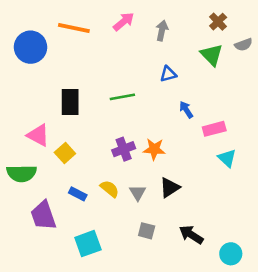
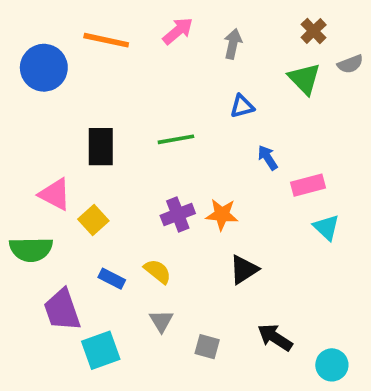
gray triangle: (138, 193) -> (161, 321), moved
gray square: (147, 231) -> (207, 347), moved
cyan square: (88, 244) -> (101, 350), moved

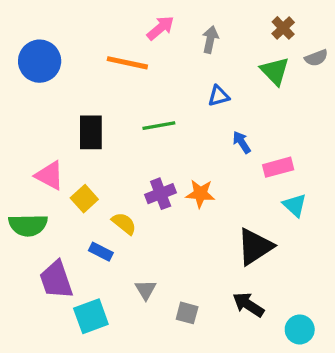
orange line: (106, 40) -> (127, 63), moved
black triangle: (244, 270) -> (255, 247), moved, size x1.4
yellow semicircle: (158, 271) -> (124, 223), moved

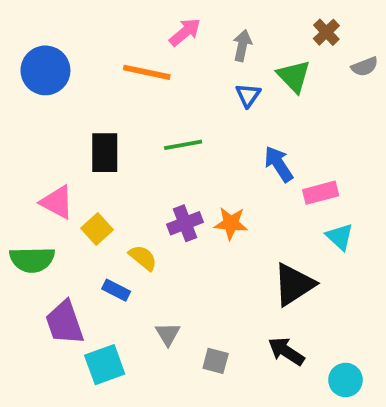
green triangle: (275, 71) -> (294, 76), moved
blue triangle: (219, 96) -> (248, 95), moved, turned -40
blue arrow: (242, 142) -> (279, 164), size x1.4

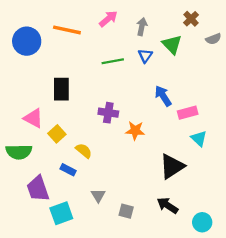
orange line: (147, 72) -> (67, 30), moved
green line: (183, 145) -> (113, 61), moved
purple cross: (185, 223) -> (108, 113), moved, turned 30

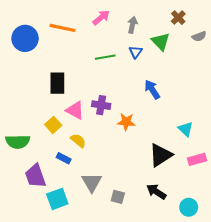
pink rectangle: (188, 113) -> (197, 159), moved
pink triangle: (33, 118) -> (75, 110), moved
gray triangle: (98, 195) -> (92, 182), size x1.5

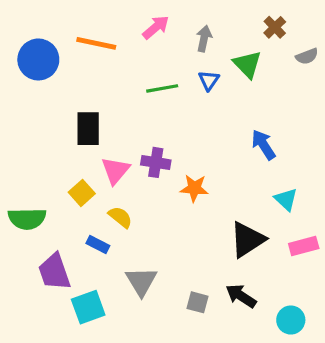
blue arrow: (152, 89) -> (263, 145), moved
pink triangle: (75, 110) -> (116, 170), turned 42
gray square: (118, 197) -> (198, 302), moved

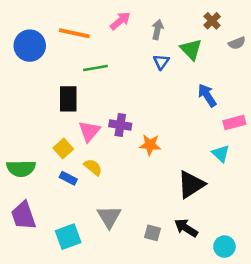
green line: (162, 88) -> (95, 68), moved
blue arrow: (263, 145) -> (207, 95), moved
blue rectangle: (98, 244) -> (68, 178), moved
pink rectangle: (304, 246) -> (234, 123), moved
purple trapezoid: (54, 272) -> (24, 216), moved

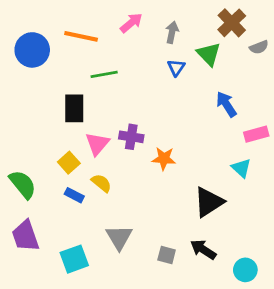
brown cross: (212, 21) -> (232, 23), size x1.5
green semicircle: (21, 168) -> (23, 184), turned -128

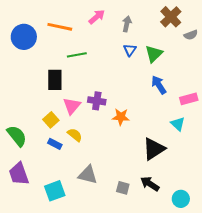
green triangle: (209, 54) -> (154, 54), moved, turned 30
blue arrow: (226, 104) -> (159, 85), moved
gray triangle: (119, 237) -> (88, 175), turned -45

